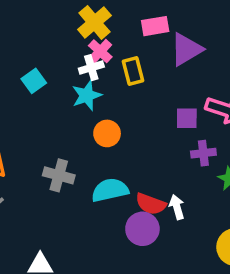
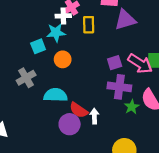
cyan square: (34, 81) -> (38, 46), moved
purple square: (187, 118) -> (115, 63), turned -32
purple cross: (203, 153) -> (119, 87), size x1.5
gray cross: (59, 175) -> (26, 78), turned 30

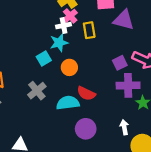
purple triangle: (125, 20) -> (124, 20), turned 40
red semicircle: (79, 110) -> (86, 93), moved
white arrow: (94, 116) -> (124, 127), moved

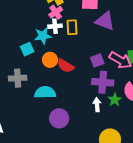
white cross: (64, 26) -> (55, 26), moved
gray cross: (37, 91) -> (18, 78), turned 30
red semicircle: (86, 93) -> (65, 66), moved
white arrow: (124, 127) -> (97, 105), moved

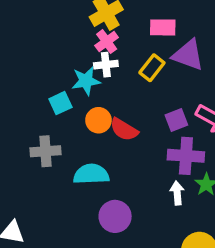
yellow rectangle: (72, 27) -> (152, 68), moved, turned 42

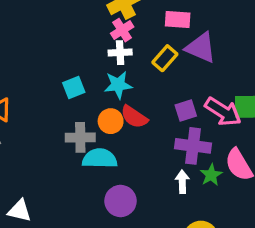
cyan star: (86, 81) -> (118, 85), moved
orange circle: (98, 120) -> (111, 121), moved
gray cross: (46, 151) -> (80, 137), moved

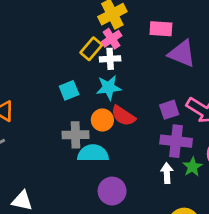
yellow rectangle: (165, 58) -> (91, 49), moved

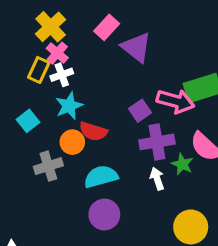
pink rectangle: (161, 29) -> (107, 27), turned -35
purple triangle: (182, 54) -> (136, 47), turned 32
cyan semicircle: (93, 153) -> (101, 177), moved

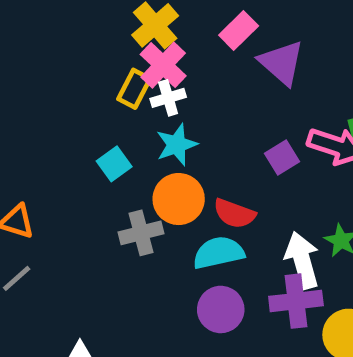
pink cross: (57, 53) -> (163, 65), size x1.4
red semicircle: (93, 131) -> (234, 214), moved
orange circle: (72, 142) -> (179, 199), size x1.4
purple cross: (157, 142) -> (296, 301), moved
white arrow: (157, 179) -> (302, 260), size x1.6

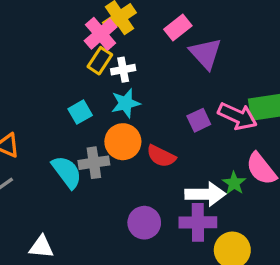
pink cross: (163, 65) -> (101, 34), moved
cyan semicircle: (219, 253) -> (67, 172), moved, turned 60
white arrow: (302, 260) -> (205, 194), turned 99

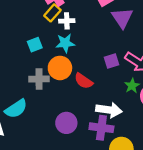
cyan semicircle: (67, 172) -> (16, 109), moved, turned 85
green star: (234, 183) -> (132, 86), moved

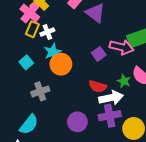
orange circle: (60, 68) -> (61, 64), moved
red semicircle: (84, 81) -> (98, 86), moved
green star: (132, 86) -> (124, 81), moved

